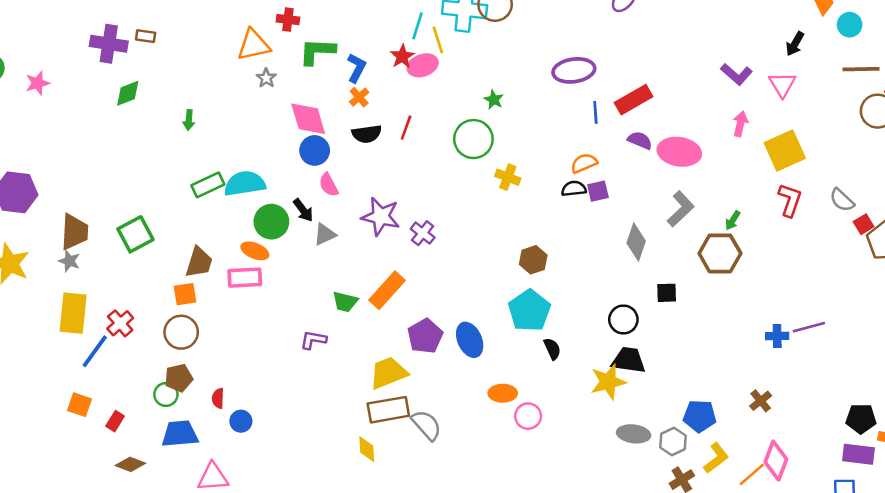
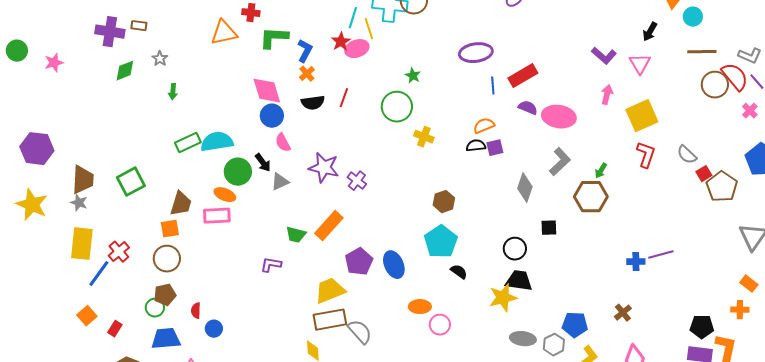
gray star: (266, 78) -> (160, 59), moved
black semicircle: (552, 349) -> (459, 272), turned -30
orange square: (79, 405) -> (87, 316), turned 30

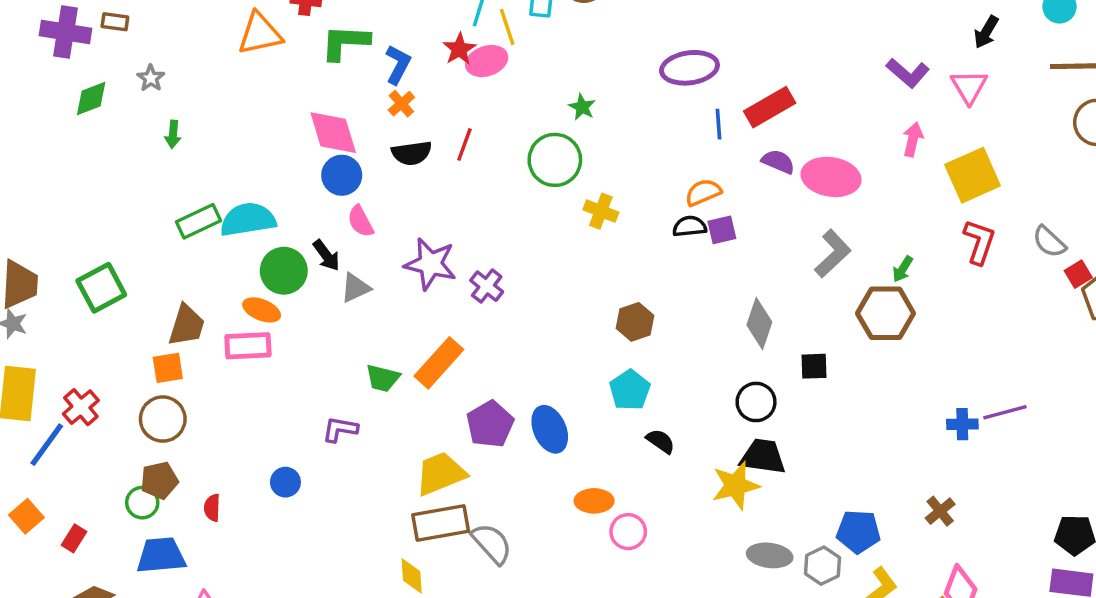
gray diamond: (525, 188) -> (759, 324), moved
cyan pentagon: (441, 242) -> (630, 390), size x0.7
blue circle: (214, 329) -> (285, 482), moved

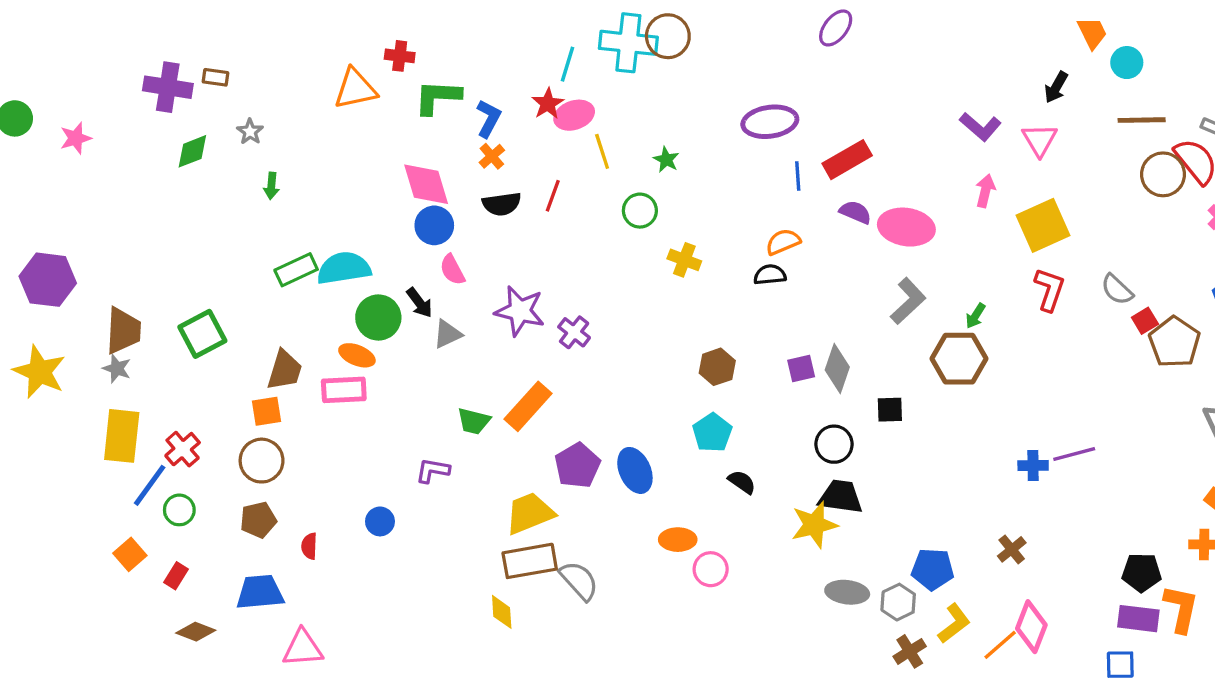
yellow line: (507, 27) -> (602, 151), moved
green circle: (555, 160) -> (640, 211), size x0.7
purple square: (722, 230) -> (801, 368), moved
green circle: (142, 503) -> (179, 510), moved

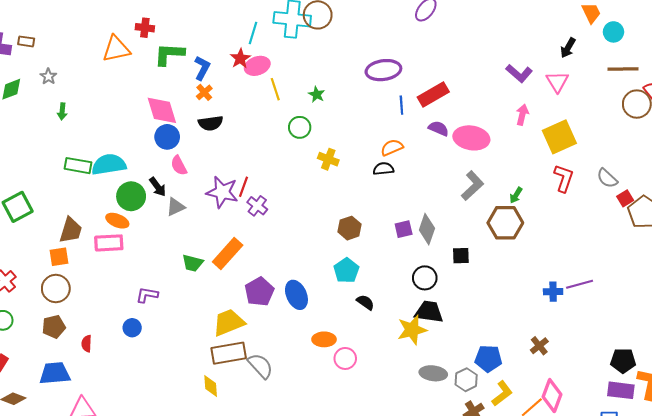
red line: (553, 196) -> (243, 187), moved
green rectangle: (296, 270) -> (78, 166), turned 35
purple L-shape: (433, 470) -> (147, 295), moved

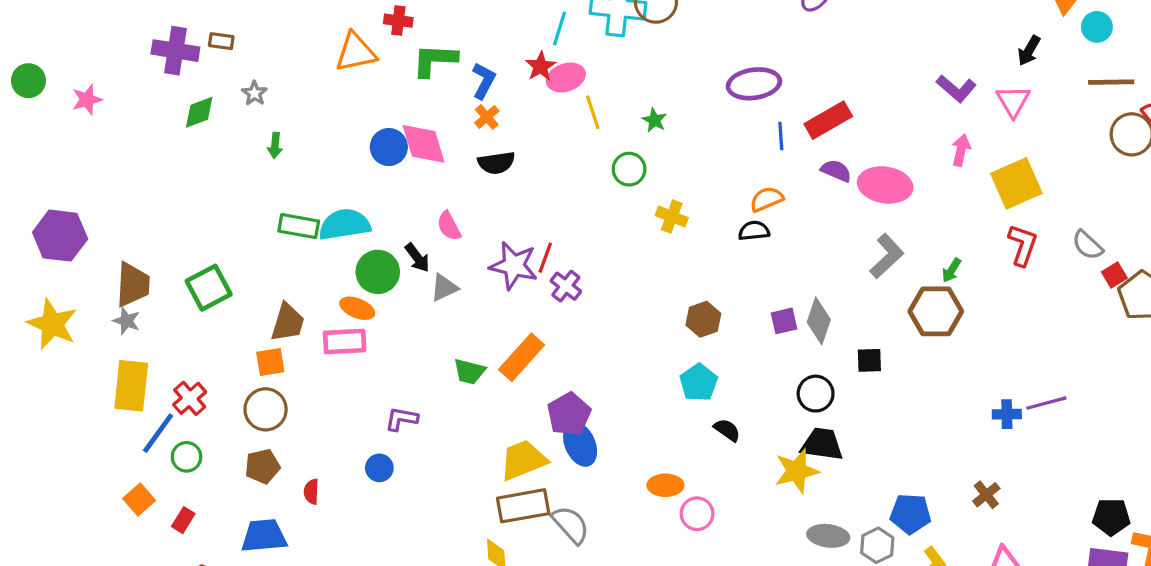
blue circle: (167, 137) -> (389, 147), moved
blue ellipse: (296, 295) -> (580, 444), moved

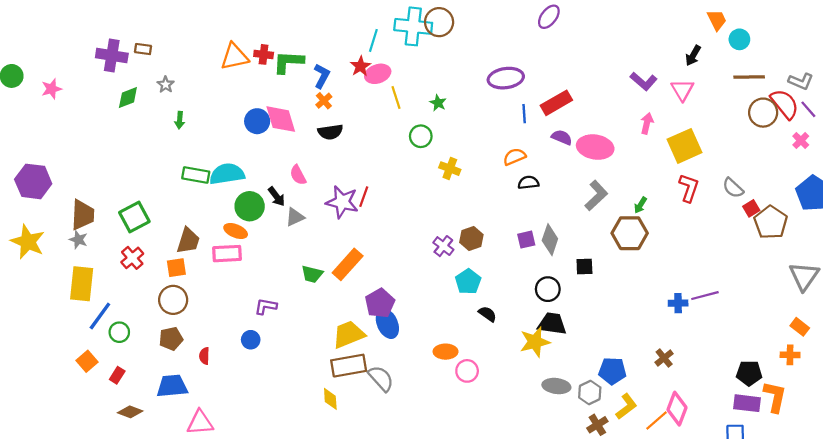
red cross: (398, 21) -> (264, 54), moved
black semicircle: (754, 231) -> (528, 183), moved
purple cross: (566, 286) -> (443, 246), moved
red cross: (190, 398) -> (132, 258), moved

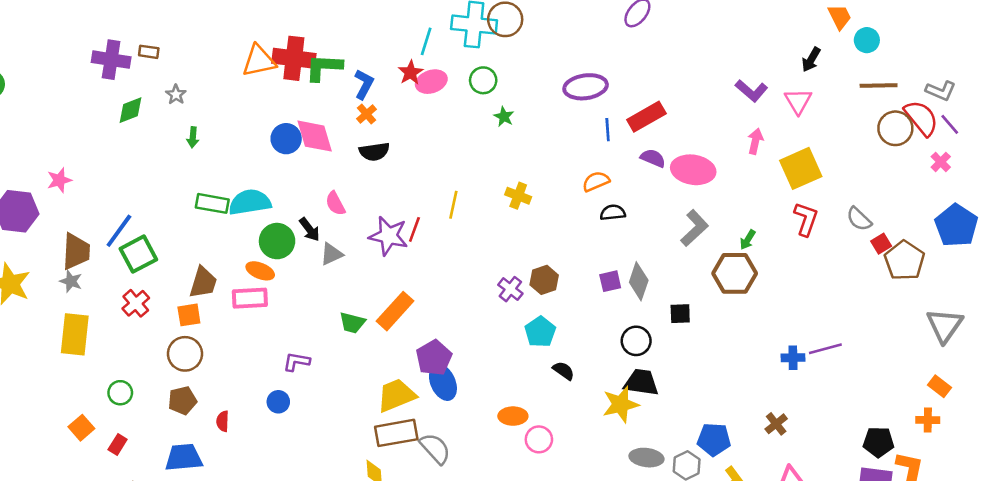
red cross: (264, 54) -> (294, 58), size x1.8
pink star: (51, 89) -> (59, 180), moved
yellow line: (396, 97) -> (453, 205), moved, turned 30
green circle: (421, 136) -> (483, 80), moved
blue line: (100, 316) -> (119, 231), moved

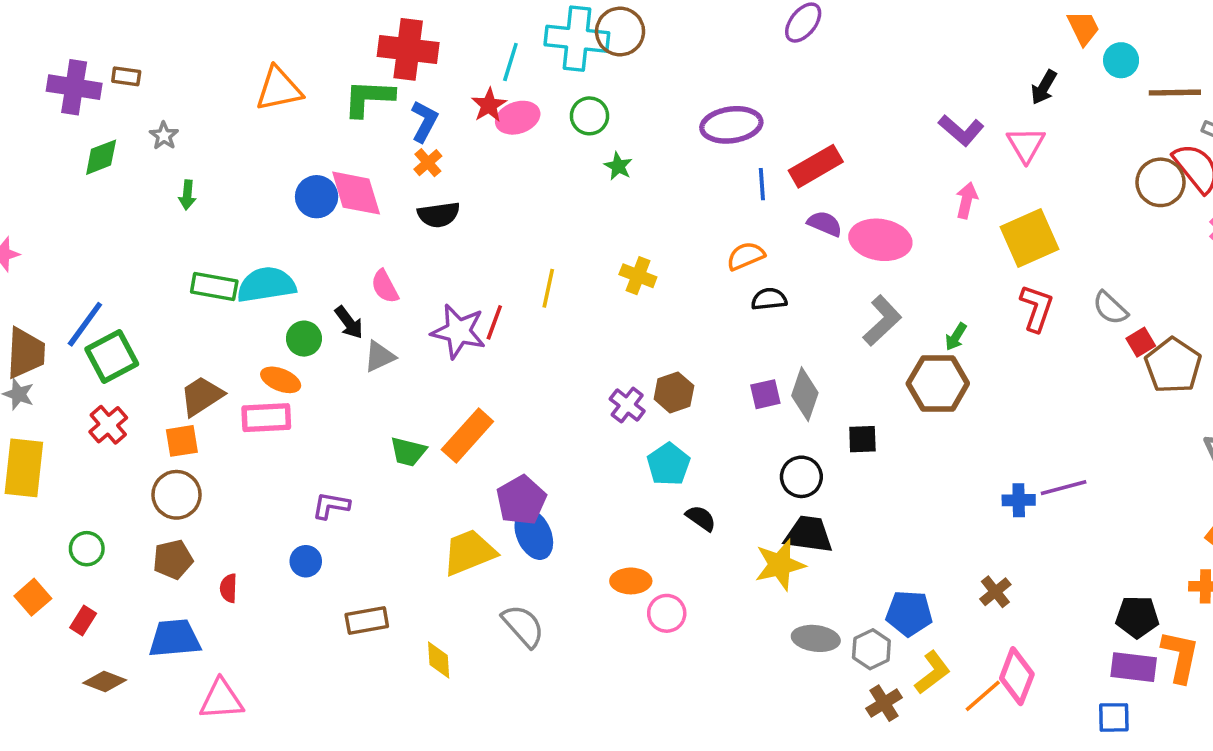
red cross: (294, 58) -> (408, 49), moved
brown line: (879, 86) -> (1175, 93), moved
green circle: (277, 241) -> (304, 339), size x0.7
brown trapezoid: (203, 283) -> (202, 396), turned -140
brown rectangle: (396, 433) -> (367, 620), moved, size x0.7

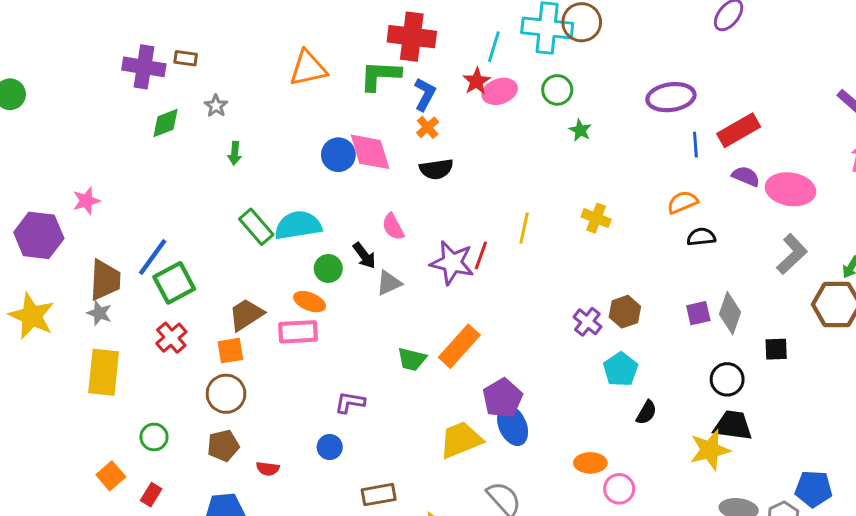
green rectangle: (214, 286) -> (256, 227), turned 39
black semicircle: (701, 518) -> (646, 412), turned 85
red semicircle: (229, 588) -> (268, 469), turned -85

